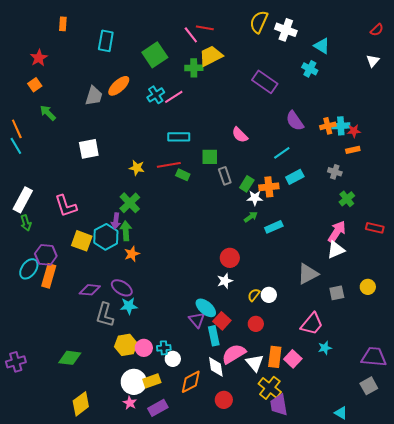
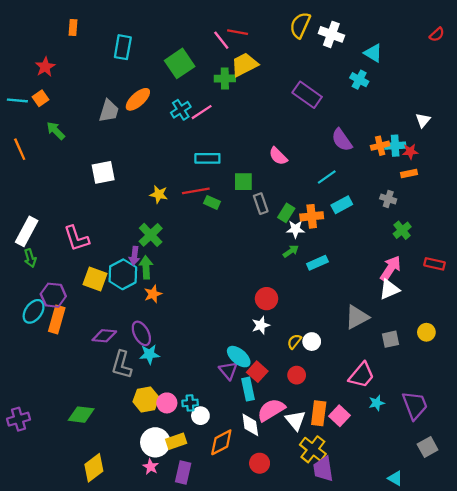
white triangle: (373, 61) -> (423, 120), moved
cyan line: (16, 146) -> (17, 100), moved, turned -54
purple ellipse: (122, 288) -> (141, 333), turned 30
purple trapezoid: (374, 357) -> (415, 405), moved, turned 64
purple rectangle: (158, 408) -> (183, 472), turned -48

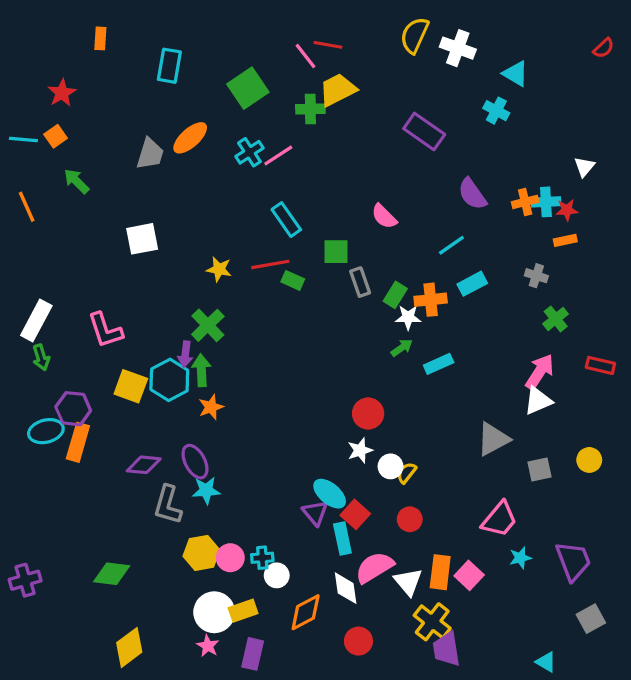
cyan rectangle: (207, 158) -> (286, 220), turned 55
cyan ellipse: (34, 311) -> (46, 431), turned 40
white circle: (312, 342) -> (391, 466), moved

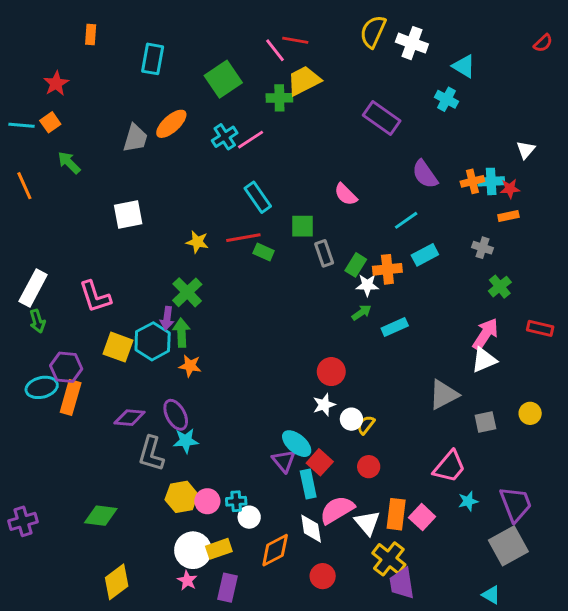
orange star: (211, 407) -> (190, 366), turned 30
gray square: (591, 619) -> (508, 546), moved, size x1.5

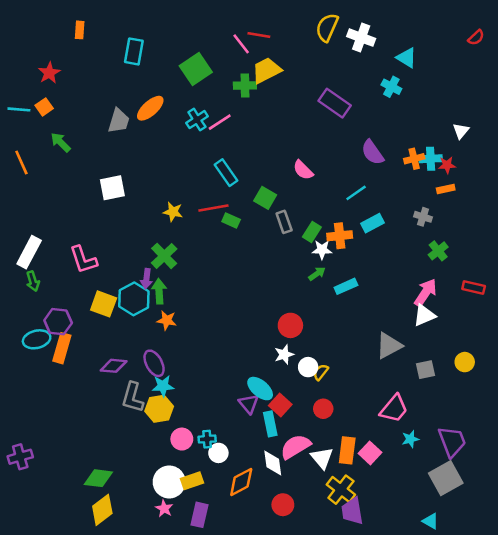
green square: (302, 226) -> (265, 198), turned 30
yellow hexagon: (181, 497) -> (159, 409), moved
green diamond: (101, 516) -> (98, 478), moved

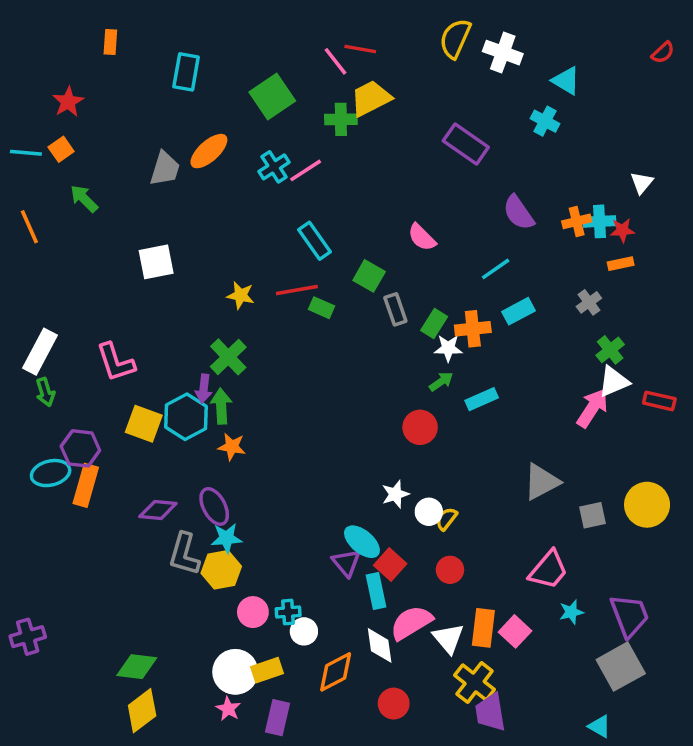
gray cross: (423, 217) -> (589, 302), turned 36
white triangle: (424, 315) -> (614, 382), moved
red circle: (290, 325) -> (420, 427), moved
yellow circle: (465, 362) -> (647, 505), size x1.6

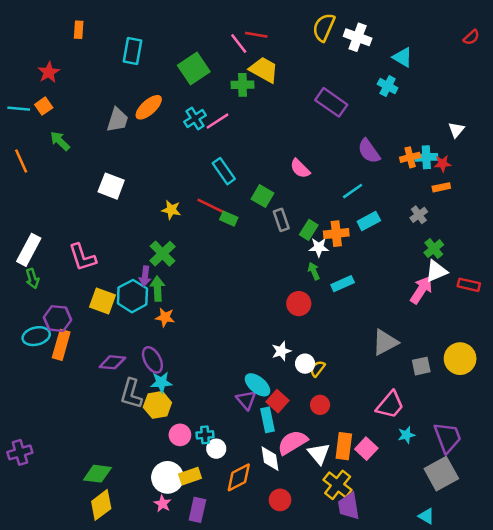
yellow trapezoid: (371, 98) -> (264, 70), turned 56
white square: (156, 262) -> (111, 186), turned 32
red line: (297, 290) -> (211, 206), turned 36
green arrow: (441, 382) -> (314, 271), turned -78

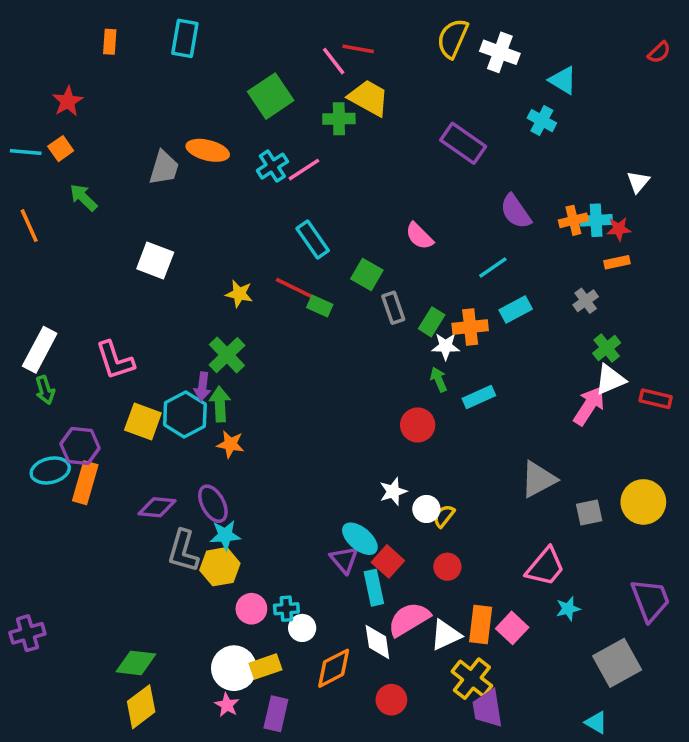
cyan rectangle: (132, 51) -> (185, 38), moved
orange ellipse: (149, 107) -> (208, 150), turned 56
purple trapezoid: (448, 437) -> (650, 600), moved
white triangle: (319, 454) -> (446, 635), turned 45

